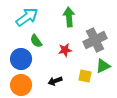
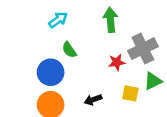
cyan arrow: (27, 17) -> (58, 20), size x0.7
red star: (65, 50) -> (117, 62), moved

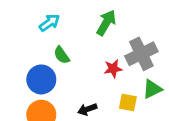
green arrow: (110, 20) -> (106, 23), turned 35

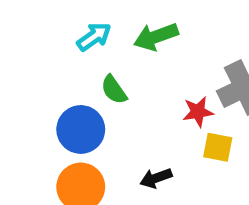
green arrow: (106, 23) -> (156, 37), moved, turned -140
yellow square: (128, 102) -> (218, 147), moved

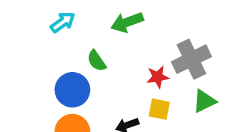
cyan arrow: (94, 37) -> (63, 22), moved
yellow square: (218, 147) -> (159, 109), moved

